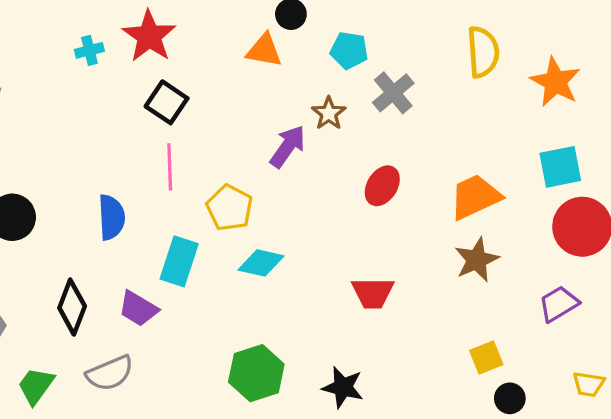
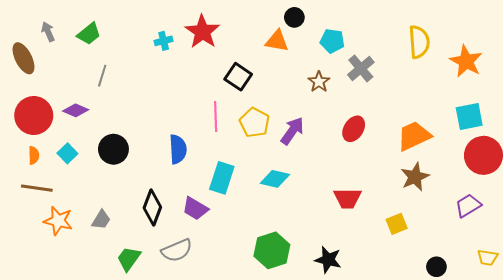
black square: (167, 102) -> (238, 77), moved
purple arrow: (288, 146) -> (292, 131), moved
yellow pentagon: (230, 208) -> (255, 123), moved
yellow square: (486, 357) -> (397, 224), moved

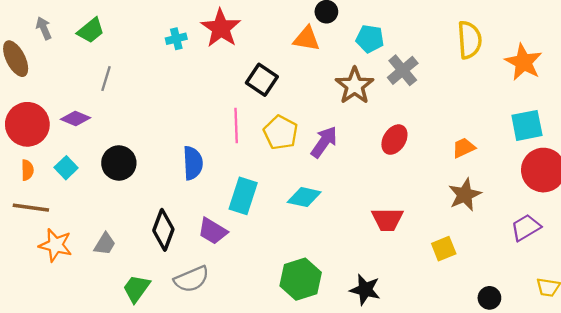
brown star: (319, 82) -> (355, 86), size x1.5
orange trapezoid: (414, 136) -> (464, 148), size x0.6

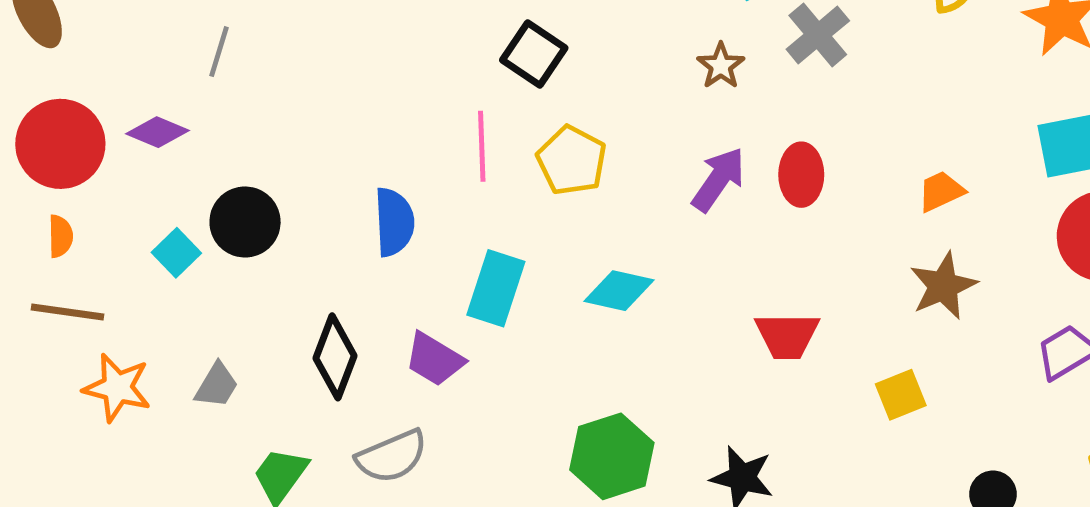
brown star: (355, 86) -> (721, 66), size x0.6
red ellipse: (394, 140) -> (801, 175), turned -32
purple arrow: (324, 142) -> (718, 179), moved
cyan square: (66, 168) -> (176, 253), moved

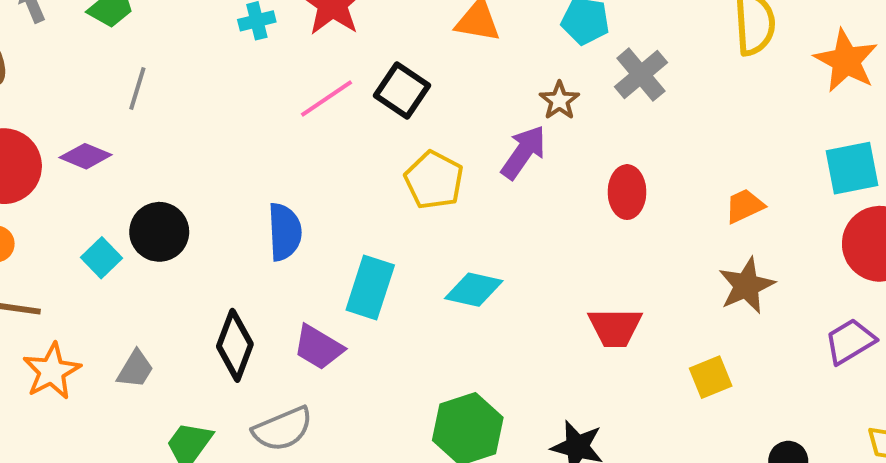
pink line: (482, 146) -> (326, 98), moved, turned 58
purple arrow: (718, 179) -> (523, 152), moved
orange star: (117, 388) -> (52, 371), turned 30

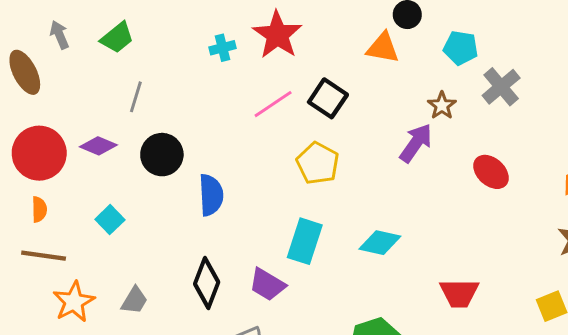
yellow pentagon: (434, 180) -> (318, 163), moved
red ellipse: (627, 192) -> (491, 172), turned -48
black circle: (159, 232) -> (162, 155), moved
blue semicircle: (285, 232) -> (211, 195), moved
red trapezoid: (615, 327) -> (459, 293), moved

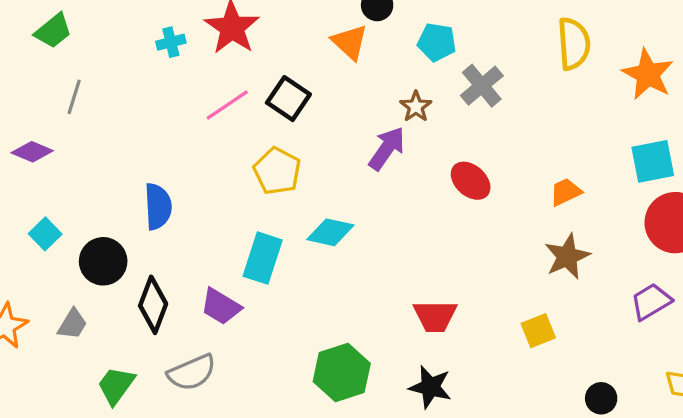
orange triangle: (383, 48) -> (350, 42), turned 33
black circle: (162, 155) -> (103, 261), moved
cyan diamond: (380, 243) -> (330, 232), moved

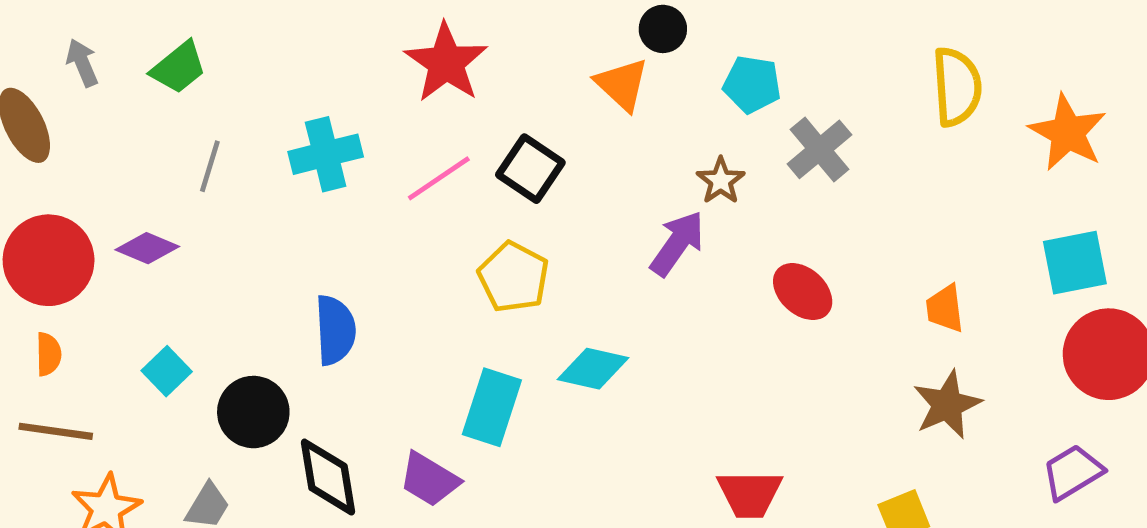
cyan cross: (171, 42) -> (326, 154), moved, size x1.6
orange trapezoid: (566, 192) -> (945, 308), turned -72
black diamond: (153, 305) -> (328, 477), turned -30

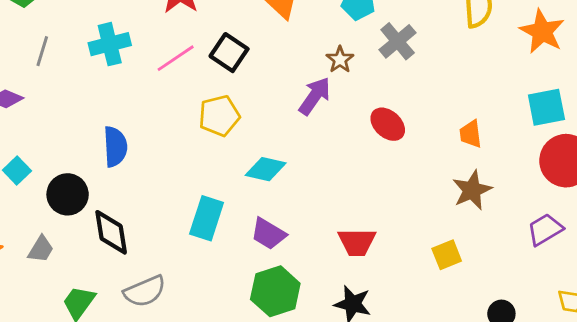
yellow pentagon: (514, 277) -> (219, 116), turned 30
cyan rectangle: (492, 407) -> (207, 218), moved
purple trapezoid: (429, 479) -> (268, 234), moved

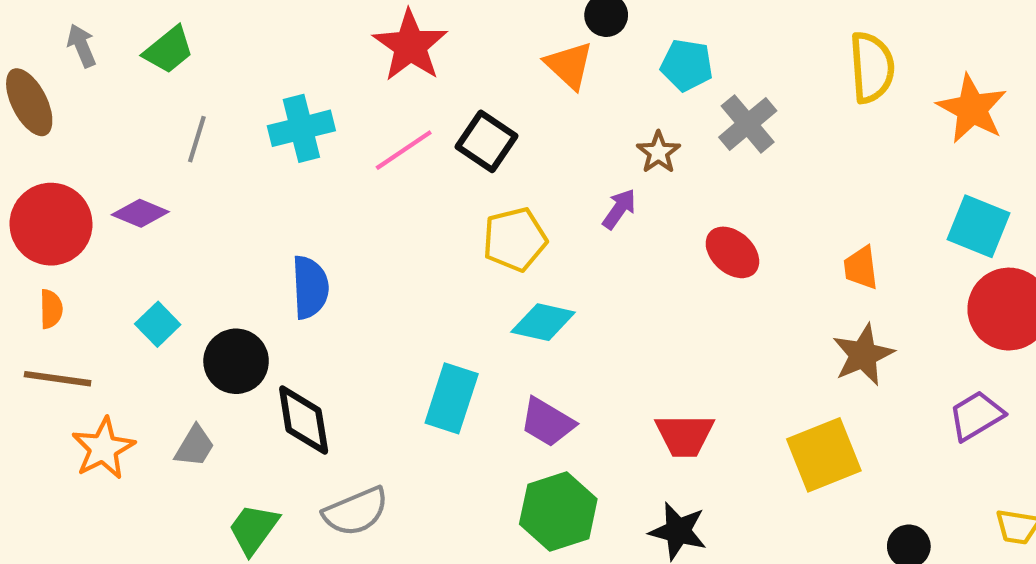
purple arrow: (315, 96) -> (619, 209), size x0.7
cyan square: (546, 107) -> (978, 226), turned 33
yellow pentagon: (219, 116) -> (515, 239), moved
yellow square: (447, 255) -> (824, 455), size x1.6

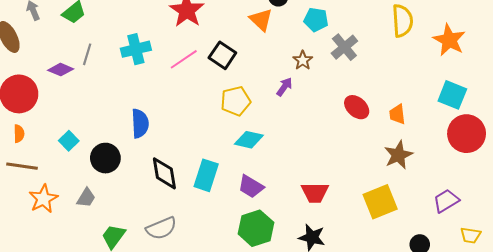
purple diamond: (140, 213) -> (61, 70), moved
red ellipse: (732, 252) -> (357, 107), moved
purple trapezoid: (976, 416) -> (446, 201), moved
black diamond: (304, 420) -> (164, 173), moved

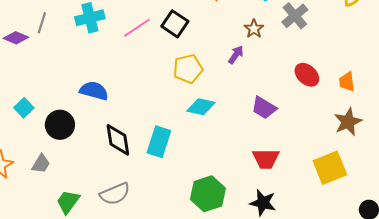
blue semicircle: (140, 123) -> (94, 91), turned -72
purple trapezoid: (251, 187) -> (264, 108), moved

